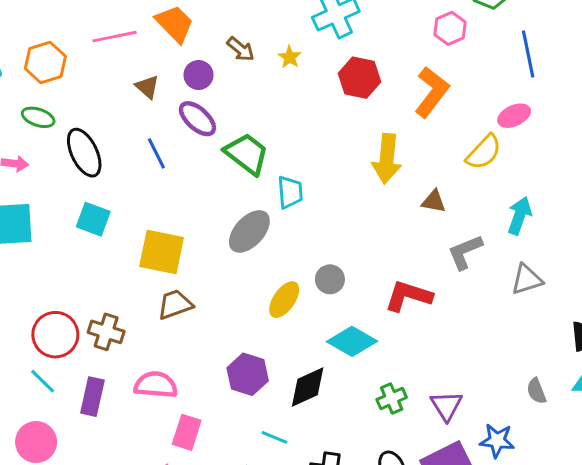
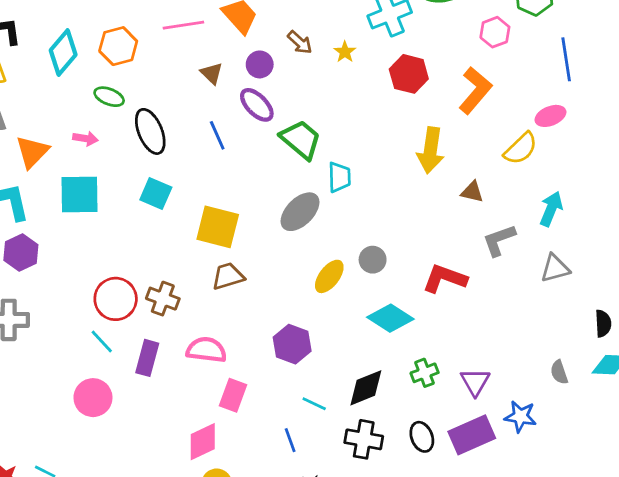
black diamond: (308, 387) -> (366, 388), moved

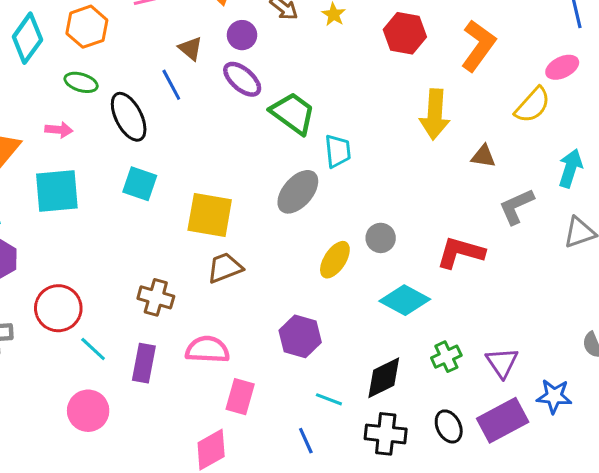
blue line: (217, 135) -> (171, 85), moved
red circle: (116, 299) -> (58, 308), moved

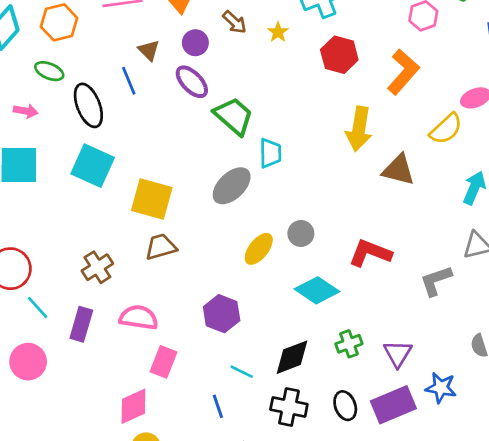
brown triangle: (483, 156) -> (398, 170), size x1.5
cyan square: (140, 184) -> (93, 166), size x1.4
gray L-shape: (516, 206) -> (436, 281), moved
brown cross: (156, 297) -> (97, 267), turned 36

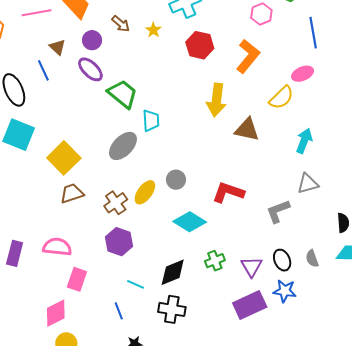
yellow square: (152, 199) -> (64, 158), turned 32
brown cross: (97, 267) -> (116, 203), moved
black ellipse: (345, 406) -> (282, 260), moved

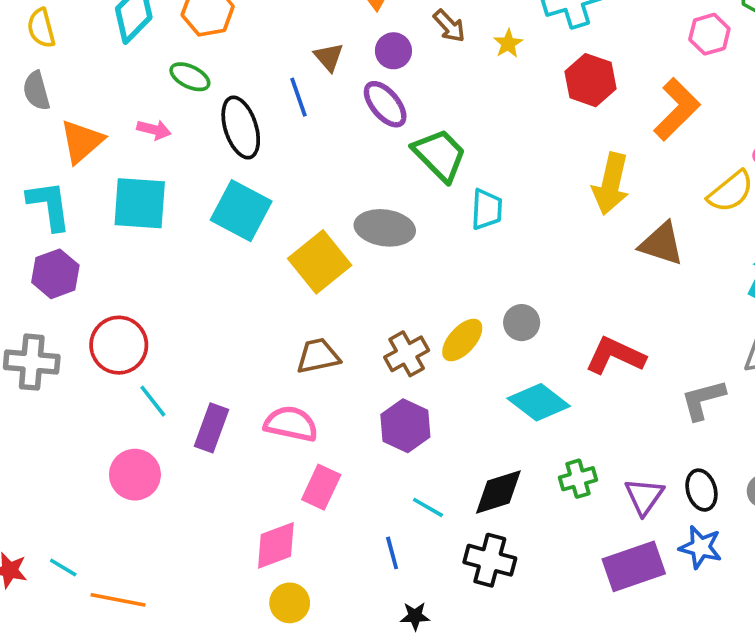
gray ellipse: (123, 146) -> (385, 228), moved, turned 48
brown trapezoid: (72, 193) -> (318, 356), moved

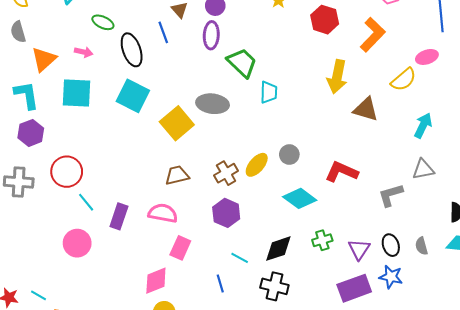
purple ellipse: (385, 104) -> (211, 35), turned 44

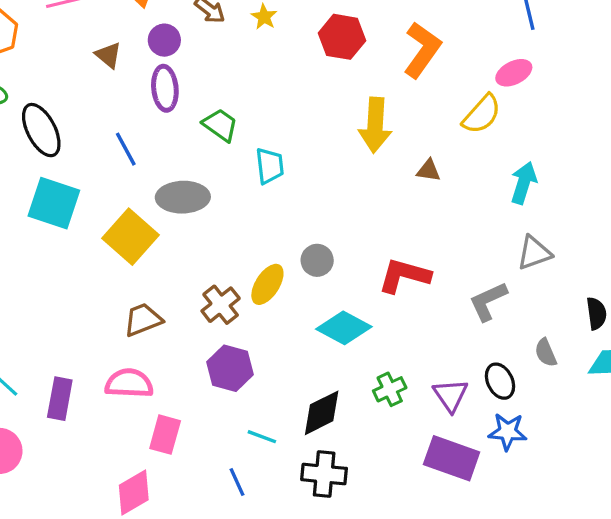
blue line: (163, 32) -> (126, 149), moved
green trapezoid: (242, 63) -> (220, 125), size x0.7
brown triangle: (366, 109) -> (429, 170), size x0.6
gray semicircle: (421, 246) -> (546, 353), moved
purple rectangle: (354, 288) -> (452, 458), turned 48

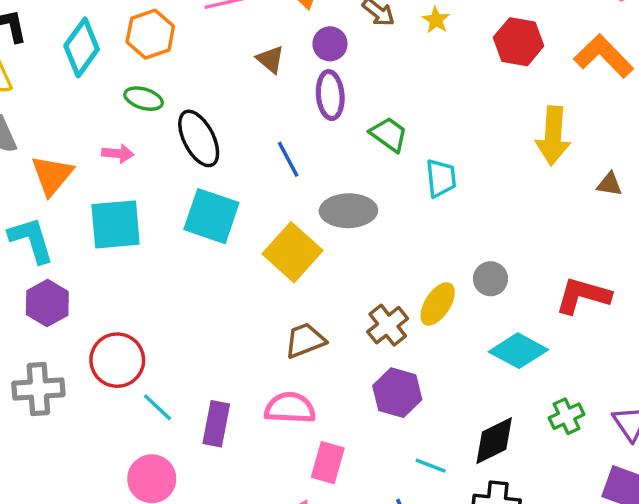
orange L-shape: (422, 50) -> (604, 56), turned -80

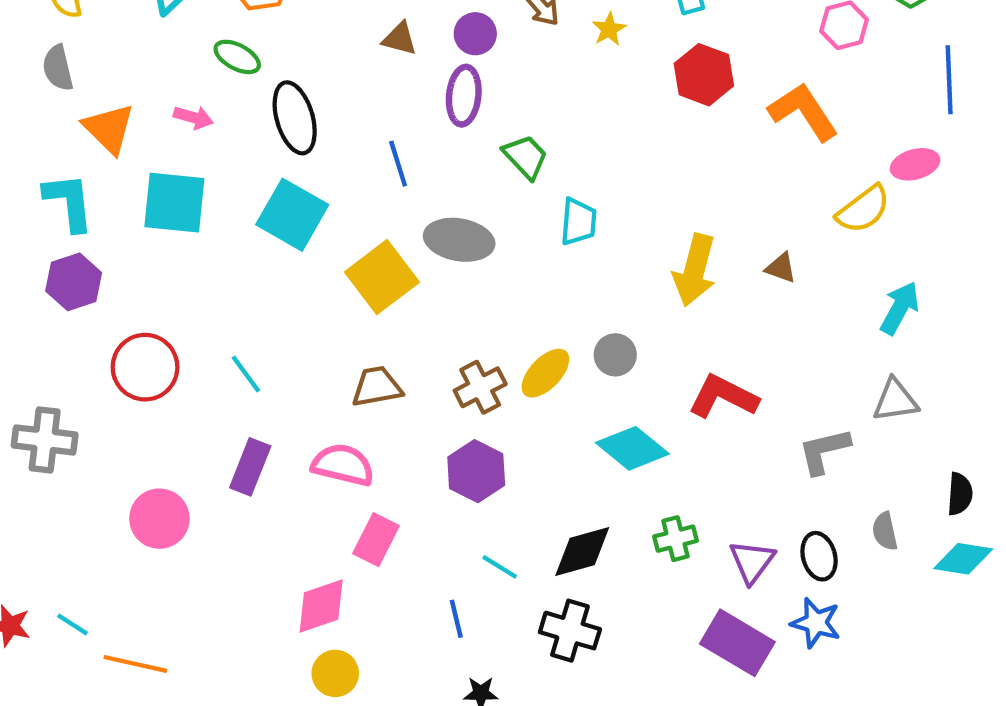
brown triangle: (270, 59) -> (400, 39), turned -36
yellow arrow: (553, 136) -> (695, 270), moved
orange triangle: (52, 175) -> (109, 128), turned -36
gray cross: (38, 389) -> (45, 440), moved
cyan line: (157, 407) -> (246, 374), moved

